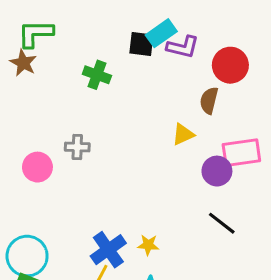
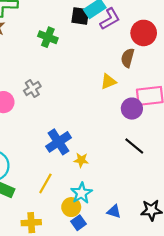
purple L-shape: (183, 47) -> (110, 19), turned -45
gray cross: (77, 147) -> (32, 89), turned -35
blue cross: (108, 250) -> (59, 142), moved

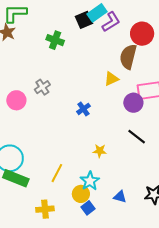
black square: (80, 16) -> (84, 20), turned -30
brown semicircle: (128, 58) -> (128, 57), size x1.4
blue cross: (59, 142) -> (83, 109), moved, size x0.6
yellow star: (81, 160) -> (100, 151), moved

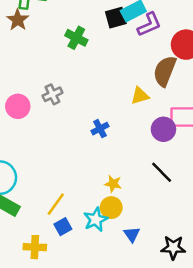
yellow circle: (81, 194) -> (111, 208), moved
blue triangle: (120, 197) -> (132, 234), moved, turned 32
blue square: (88, 208) -> (63, 227), moved

